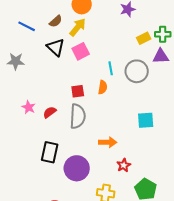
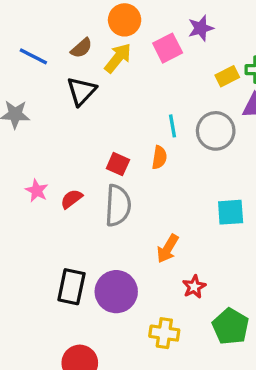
black triangle: (56, 47) -> (81, 91), turned 30
pink square: (81, 51) -> (168, 48), moved
red square: (78, 91) -> (118, 164), turned 32
orange arrow: (108, 142) -> (168, 249), turned 120
black rectangle: (50, 152) -> (71, 287), moved

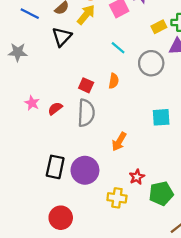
cyan line: (173, 126) -> (118, 48), moved, turned -40
red star: (194, 287) -> (137, 177), moved
green pentagon: (231, 326) -> (161, 193), turned 30

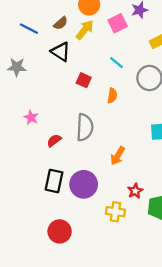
black triangle: (62, 37) -> (61, 52), turned -40
red square: (86, 85) -> (84, 80), moved
red semicircle: (55, 108) -> (54, 140), moved

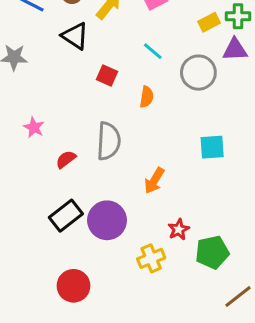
black rectangle: (54, 181) -> (66, 216), turned 40
yellow cross: (115, 212) -> (151, 258), turned -30

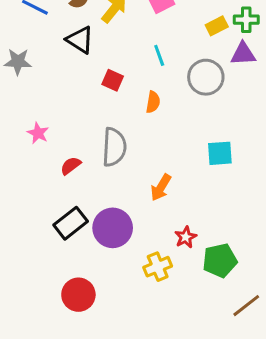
cyan line: (153, 51) -> (159, 55), turned 30

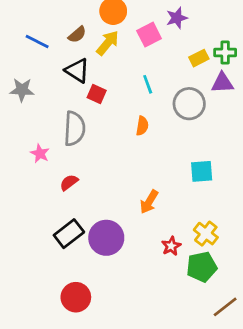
red square: (113, 80) -> (97, 94), moved
gray semicircle: (114, 147) -> (74, 129), moved
yellow cross: (158, 267) -> (206, 234), moved, turned -30

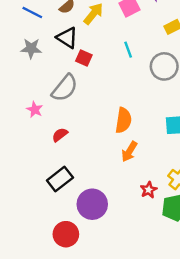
gray star: (22, 90) -> (31, 48), moved
orange semicircle: (142, 126) -> (123, 120), moved, size x1.5
gray semicircle: (74, 129) -> (65, 88), turned 36
purple circle: (106, 238) -> (92, 204), moved

